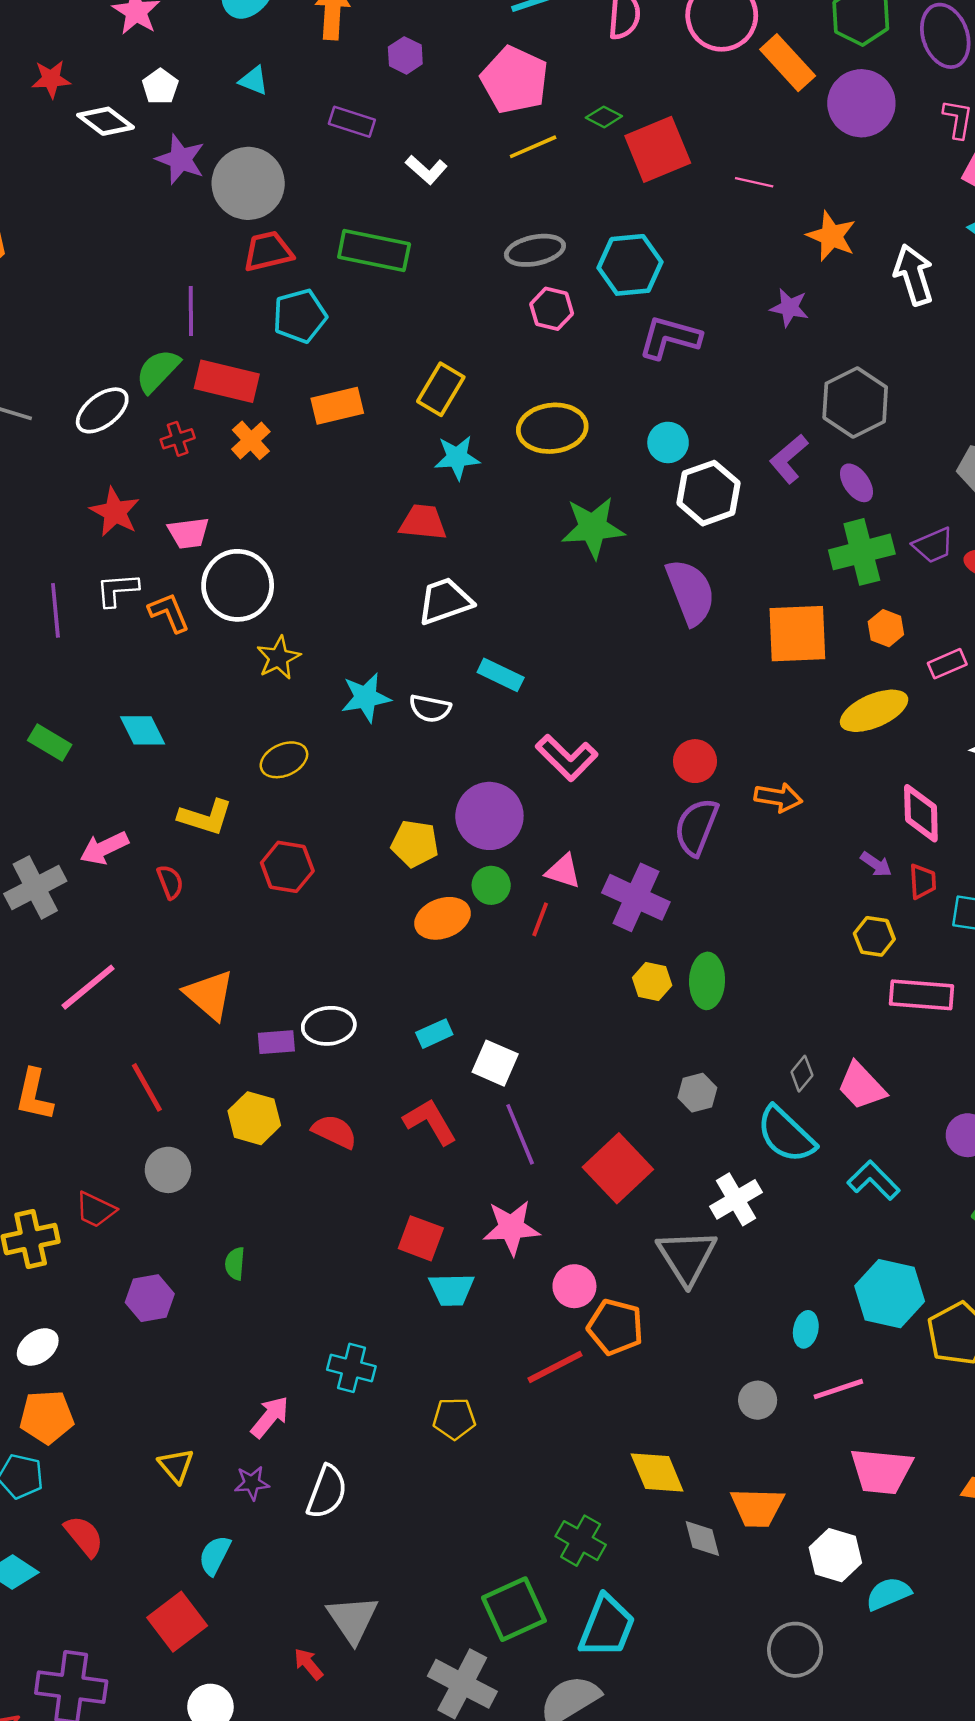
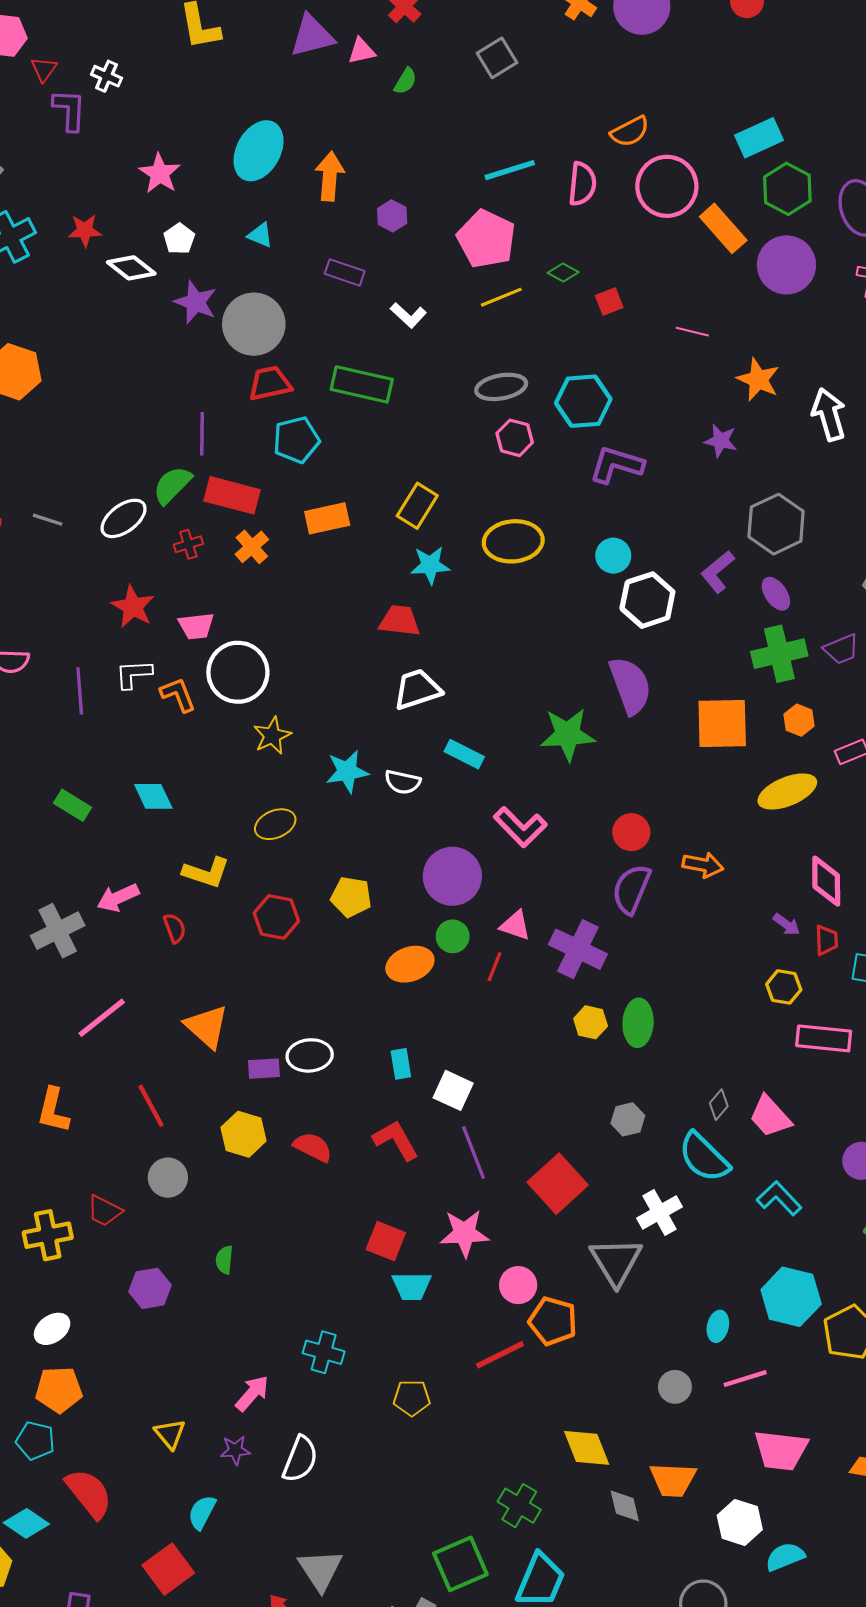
red square: (658, 149) -> (609, 302), size x0.5
green star: (593, 528) -> (568, 735), moved
yellow pentagon: (415, 844) -> (351, 897), moved
cyan rectangle: (434, 1034) -> (401, 1064), turned -76
red semicircle: (84, 1536) -> (89, 1493), size x1.4

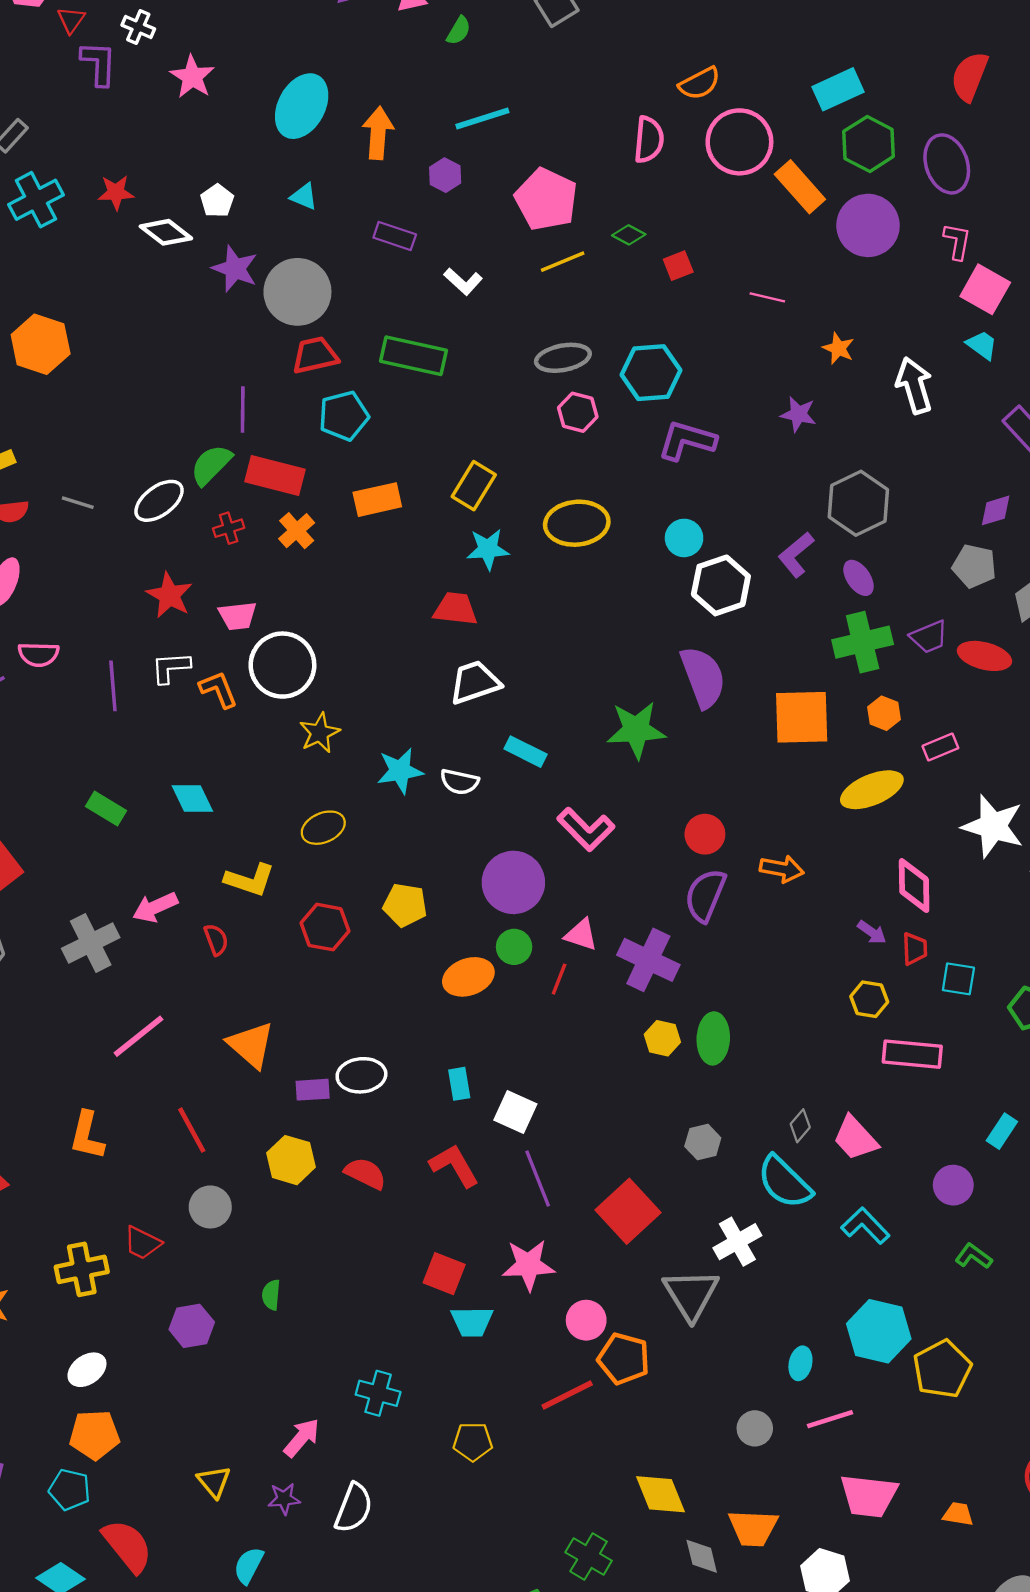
cyan line: (510, 170) -> (482, 118), moved
pink star: (160, 173) -> (192, 77), moved
orange star: (758, 379) -> (838, 348), size x0.7

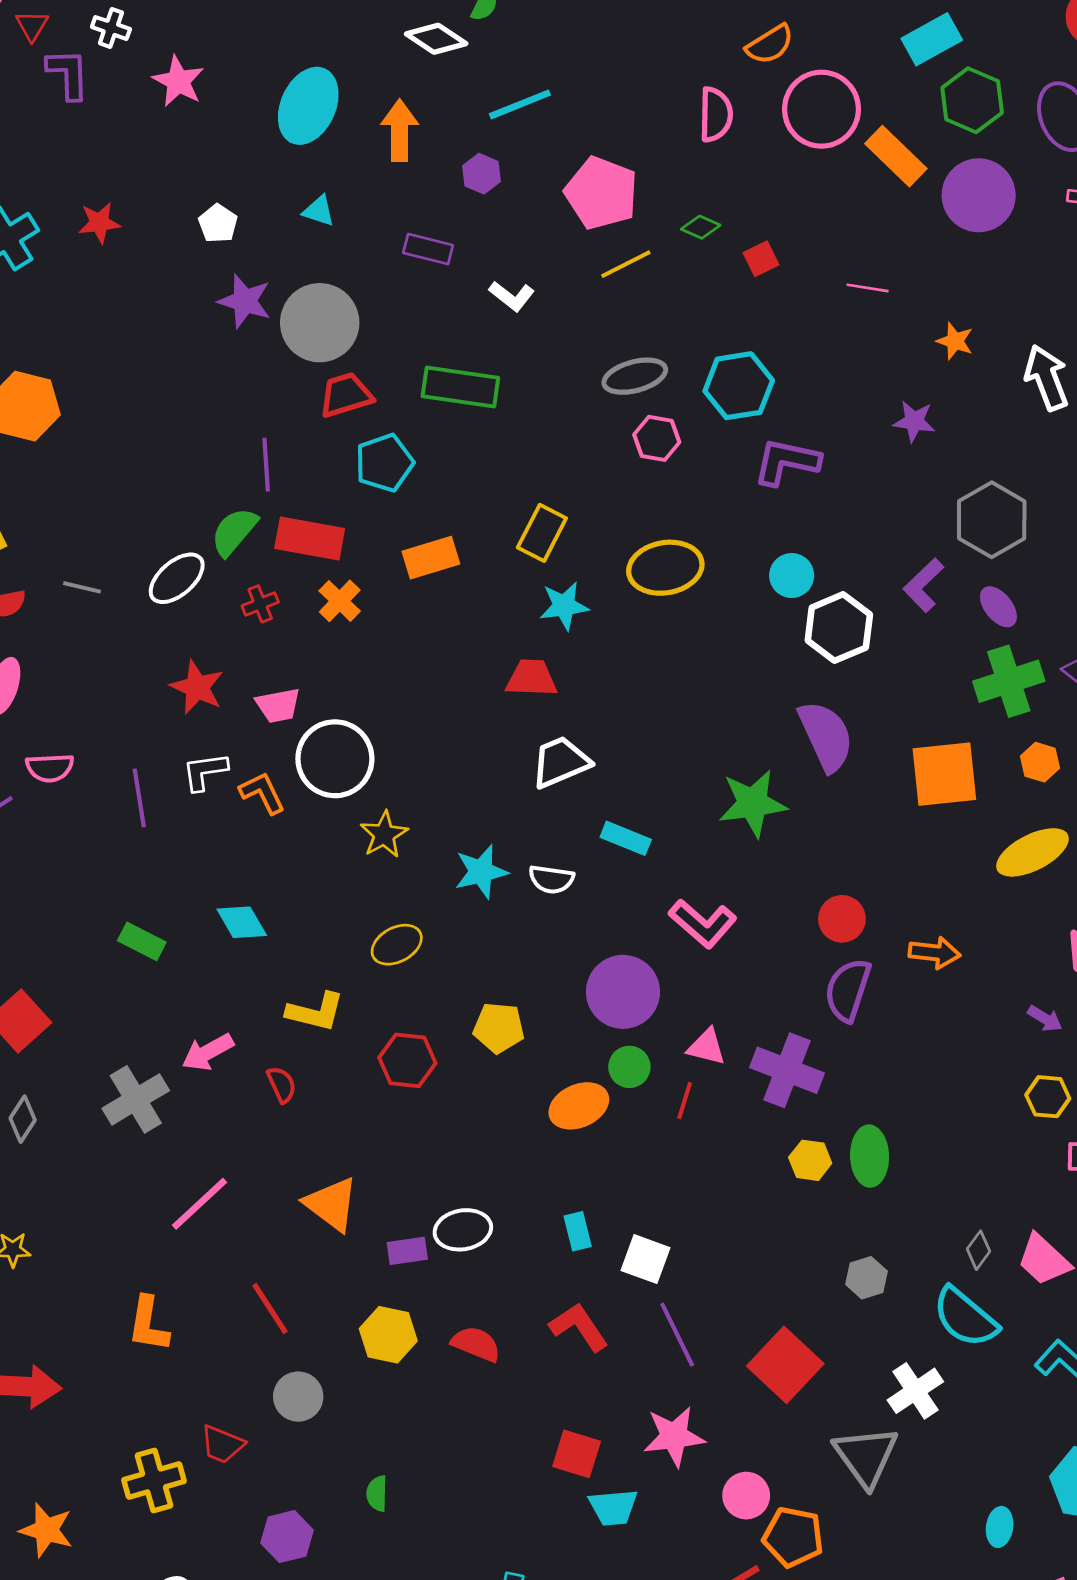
white diamond: (166, 232) -> (436, 39), moved

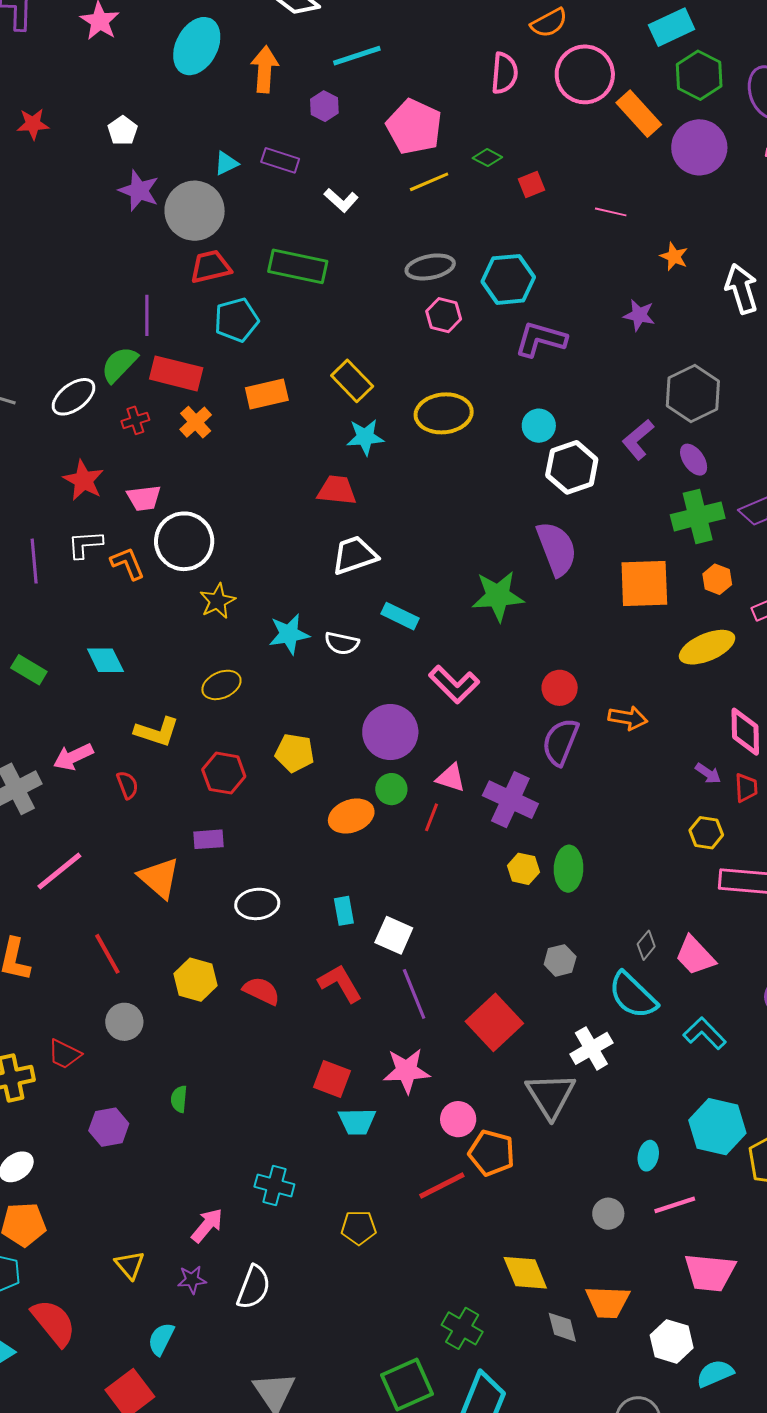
cyan triangle: (319, 211) -> (226, 163), moved, turned -48
yellow rectangle: (542, 533) -> (352, 381), turned -75
purple rectangle: (407, 1251) -> (208, 839), moved

